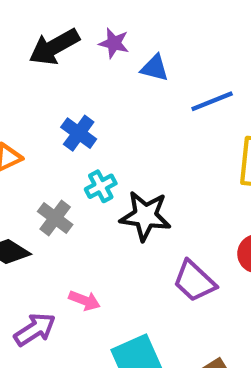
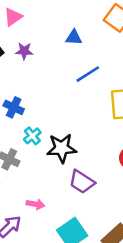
blue triangle: (155, 68) -> (74, 38), moved
purple trapezoid: (194, 281) -> (82, 182), moved

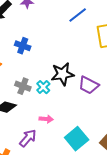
cyan cross: (32, 136) -> (43, 87), moved
purple trapezoid: (82, 182) -> (89, 85), moved

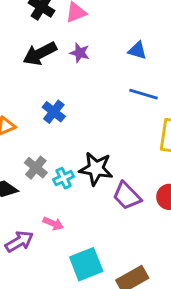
blue line: (78, 15) -> (143, 94), turned 36

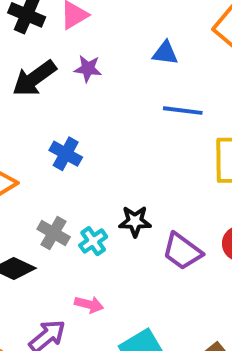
black star: (96, 169) -> (135, 221), size x0.7

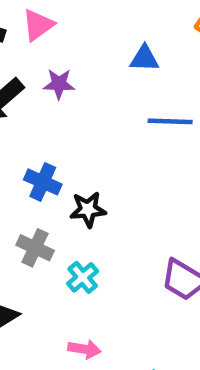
black star: (135, 221) -> (88, 209), moved
gray cross: (54, 233) -> (35, 248), moved

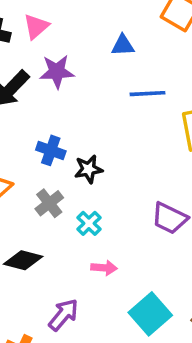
purple star: (59, 84) -> (57, 72), size x1.4
gray cross: (35, 248) -> (49, 203), turned 32
pink arrow: (84, 349) -> (104, 268), moved

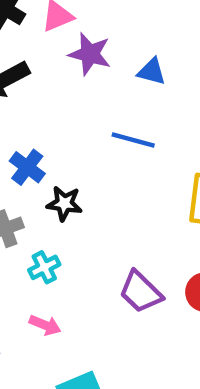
purple star: (57, 72) -> (90, 54), moved
blue line: (148, 94) -> (133, 140), moved

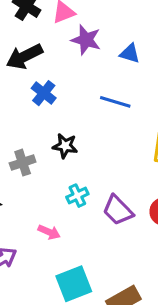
blue cross: (27, 167) -> (44, 93), moved
cyan cross: (44, 267) -> (77, 196), moved

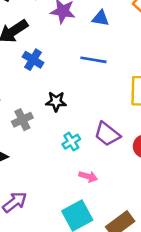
purple trapezoid: (118, 210) -> (107, 134), moved
pink arrow: (49, 232) -> (88, 177), moved

